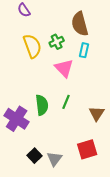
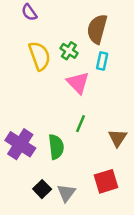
brown semicircle: (80, 24) -> (97, 29), turned 30
green cross: (57, 42) -> (69, 51), turned -32
green semicircle: (42, 105) -> (56, 147), moved

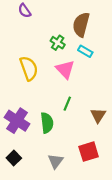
yellow semicircle: (39, 56) -> (29, 68), moved
cyan rectangle: (102, 61) -> (85, 51), turned -72
black square: (42, 189) -> (14, 158), moved

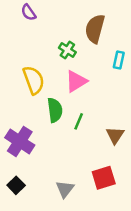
cyan rectangle: (85, 51) -> (119, 60), moved, turned 72
pink triangle: (65, 69) -> (76, 81), turned 42
green semicircle: (47, 123) -> (55, 110), moved

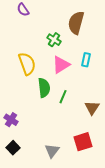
cyan rectangle: (119, 60) -> (86, 60), moved
purple cross: (20, 141) -> (11, 120), moved, size x0.6

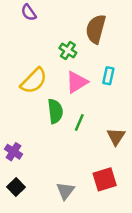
yellow semicircle: (27, 64) -> (34, 81), turned 65

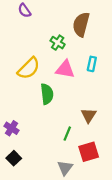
pink triangle: (77, 82) -> (65, 69), turned 42
green line: (79, 123) -> (67, 134), moved
brown triangle: (116, 136) -> (89, 115), moved
gray triangle: (65, 191) -> (65, 168), moved

